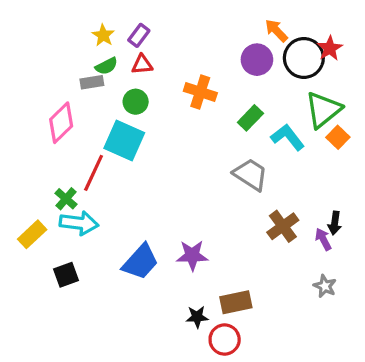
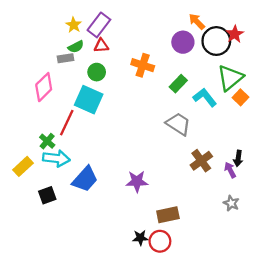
purple rectangle: (139, 35) -> (99, 25), size x1.5
blue trapezoid: (140, 262) -> (85, 179), moved
black star: (197, 317) -> (140, 238), moved

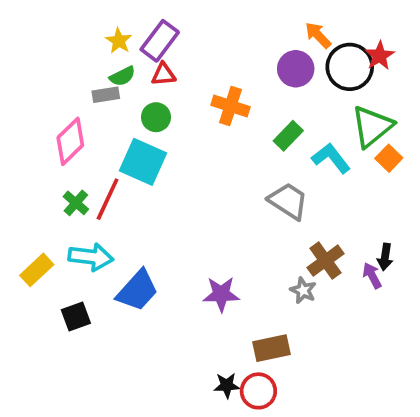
green cross: (47, 141) -> (76, 203), moved
gray star: (231, 203) -> (303, 290), moved

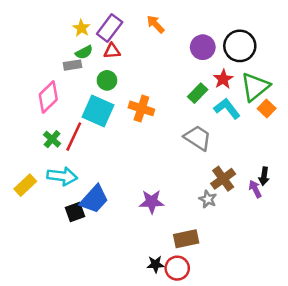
orange arrow: (318, 35) -> (155, 24), moved
red star: (379, 56) -> (223, 79), moved
orange cross: (230, 106) -> (141, 108), moved
black square: (76, 316) -> (75, 212), moved

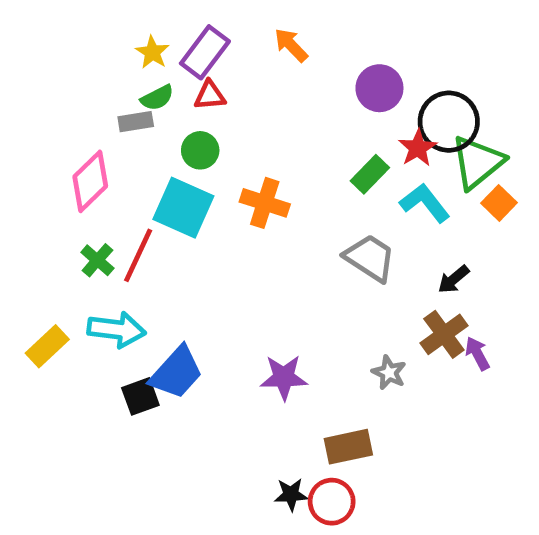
black circle: (240, 46) -> (449, 122), moved
black arrow: (264, 176) -> (454, 279), moved, turned 42
brown cross: (223, 179) -> (444, 334), moved

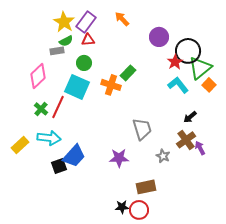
yellow star: (152, 52) -> (64, 22), size x1.5
green rectangle: (370, 174) -> (128, 73), moved
gray trapezoid: (370, 258) -> (142, 129), moved, turned 40

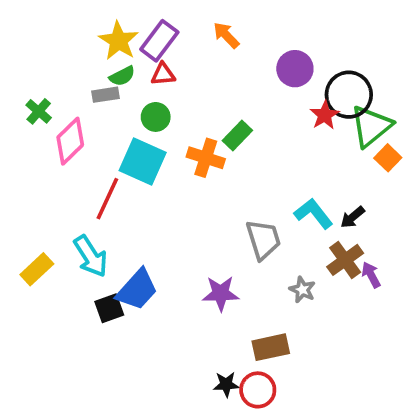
cyan L-shape: (178, 85) -> (313, 214), moved
green cross: (41, 109) -> (39, 111), moved
cyan arrow: (49, 138) -> (91, 256), turned 50

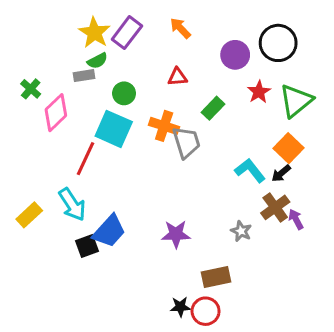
red triangle: (163, 74) -> (177, 77), moved
black circle: (349, 95) -> (278, 43), moved
green rectangle: (237, 136) -> (213, 108), moved
orange square: (388, 158) -> (289, 148), moved, size x1.4
gray trapezoid: (263, 240) -> (186, 142), moved

